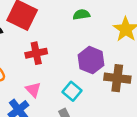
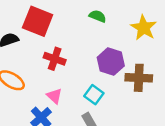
green semicircle: (81, 15) -> (98, 16), turned 35
red cross: (36, 53) -> (55, 59), turned 35

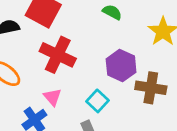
red cross: (55, 59) -> (58, 55), size x1.4

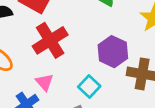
red cross: (58, 55) -> (50, 40), turned 32

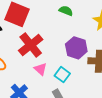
pink triangle: (45, 82) -> (40, 69), moved

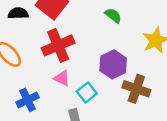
pink triangle: (40, 69) -> (62, 78), turned -32

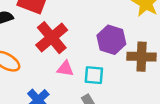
cyan square: (87, 93) -> (94, 75), turned -30

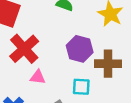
cyan square: (94, 75) -> (81, 87), moved

